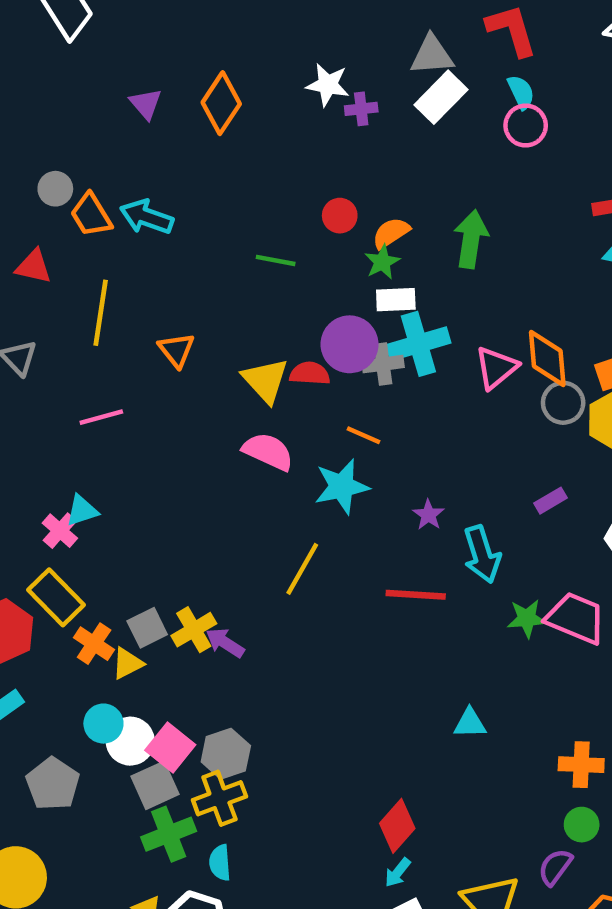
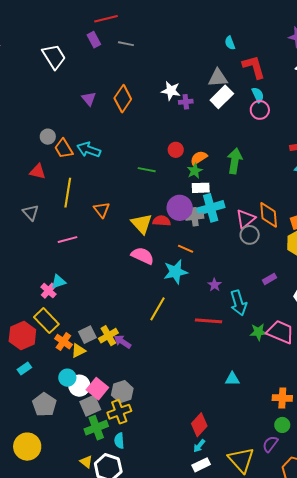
gray circle: (563, 403) -> (250, 235), moved

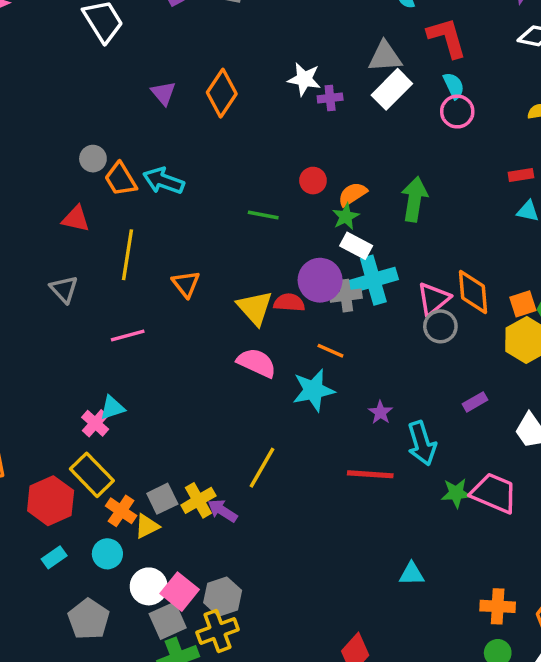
white rectangle: (201, 188) -> (356, 246), turned 30
yellow line: (157, 309) -> (262, 468), moved
cyan circle: (67, 378) -> (107, 554), moved

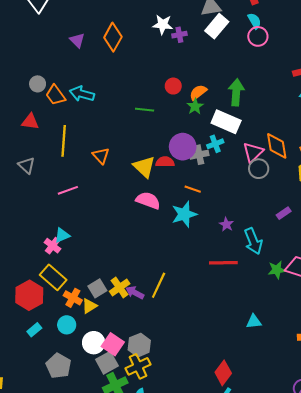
white rectangle: (356, 246) -> (226, 122), moved, size x1.5
cyan cross: (373, 280) -> (215, 144), size x0.6
yellow line: (262, 468) -> (159, 285), moved

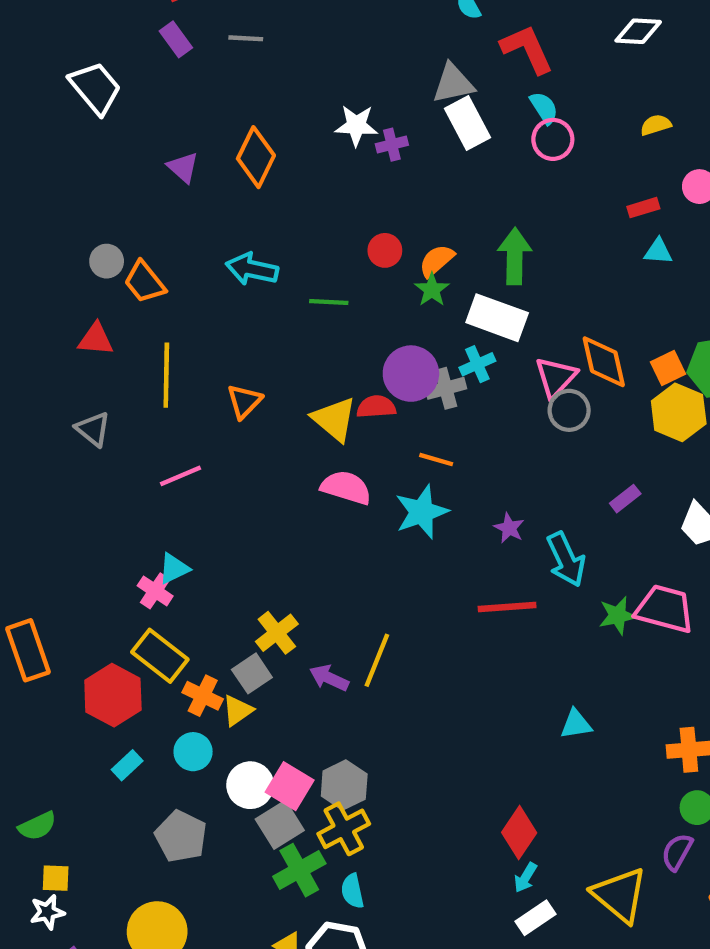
white rectangle: (217, 26) -> (467, 123), turned -65
cyan arrow: (82, 94) -> (252, 269), moved
orange triangle: (101, 156) -> (244, 401), turned 30
yellow cross: (120, 288) -> (277, 633), moved

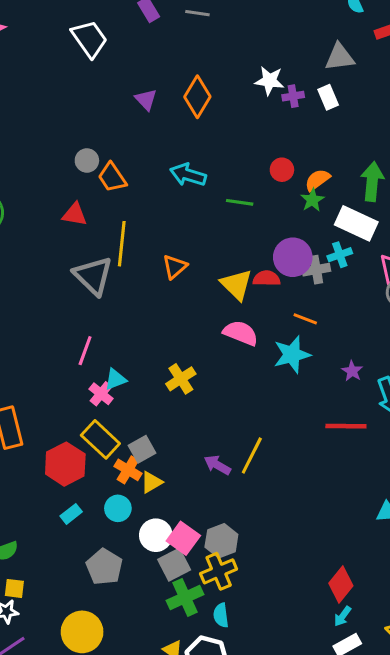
white rectangle: (467, 123) -> (328, 97), moved, size x0.7
gray triangle: (93, 429) -> (93, 276), moved, size x1.6
pink line: (180, 476) -> (85, 351), moved, turned -52
yellow cross: (277, 633) -> (181, 379), moved
gray square: (252, 673) -> (142, 449), moved

